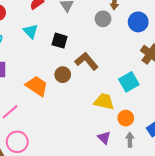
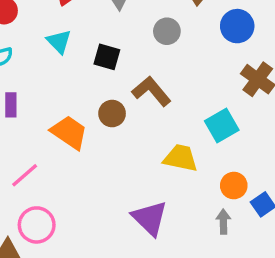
gray circle: (103, 19) -> (167, 31), moved
orange circle: (126, 118) -> (234, 186), moved
purple triangle: (104, 138) -> (150, 218), moved, size x1.6

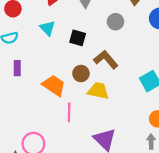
yellow trapezoid: (181, 158) -> (98, 91), moved
pink line: (25, 175) -> (69, 112), moved, turned -48

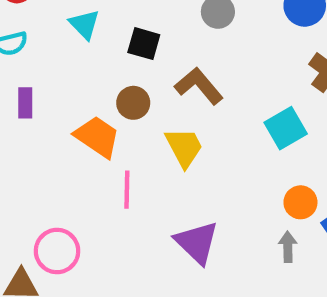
brown circle: (81, 74) -> (133, 103), moved
yellow trapezoid: (98, 91) -> (184, 147), turned 50

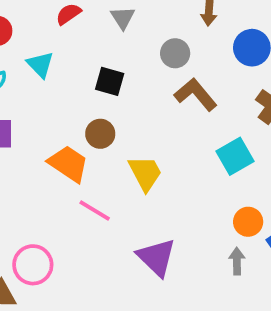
cyan triangle: (85, 24) -> (40, 65), moved
brown L-shape: (199, 86) -> (196, 94), moved
pink line: (127, 190) -> (95, 211), turned -60

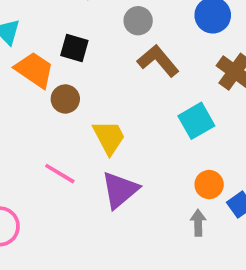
orange trapezoid: (68, 164) -> (34, 70), moved
purple triangle: (156, 257) -> (120, 190), moved, turned 36

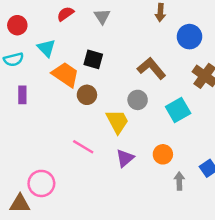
gray circle: (138, 21) -> (138, 100), moved
orange circle: (209, 185) -> (163, 154), moved
purple triangle: (120, 190) -> (125, 158), size x0.7

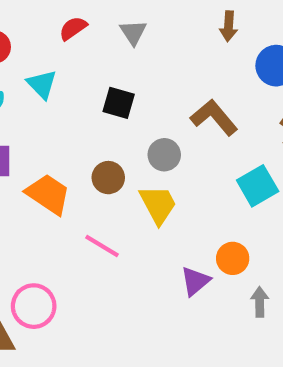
orange trapezoid: (65, 75) -> (48, 194), moved
brown circle: (87, 95) -> (108, 178), moved
gray circle: (138, 100) -> (164, 155), moved
purple triangle: (125, 158) -> (195, 281), moved

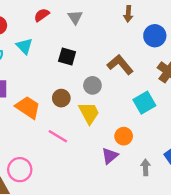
orange circle: (233, 258) -> (124, 136), moved

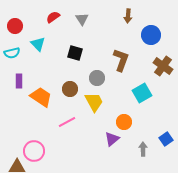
brown L-shape: (120, 65) -> (121, 60), turned 60
pink line: (58, 136) -> (67, 122), turned -60

